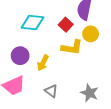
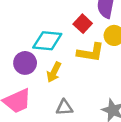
cyan diamond: (33, 23) -> (47, 41), moved
gray triangle: (51, 91) -> (64, 108), turned -40

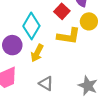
cyan diamond: (47, 41) -> (31, 26), turned -65
gray triangle: (64, 108) -> (46, 83), turned 35

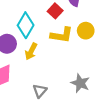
yellow circle: (89, 21) -> (86, 31), moved
gray triangle: (46, 83) -> (40, 91), moved, turned 40

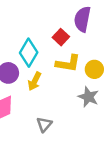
yellow circle: (86, 31) -> (94, 69), moved
gray star: (80, 83) -> (88, 97), moved

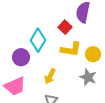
yellow arrow: (35, 81) -> (50, 76), moved

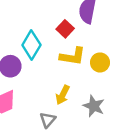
yellow arrow: (50, 76) -> (63, 95), moved
gray star: (88, 77) -> (94, 106), moved

